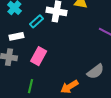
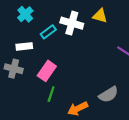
green line: (30, 86) -> (51, 94), moved

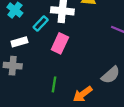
pink rectangle: (47, 71) -> (60, 43), moved

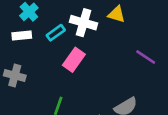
white rectangle: (19, 42) -> (22, 36), moved

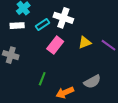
yellow triangle: (117, 14) -> (85, 42), moved, turned -40

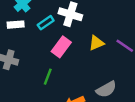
green line: (42, 79) -> (48, 77), moved

